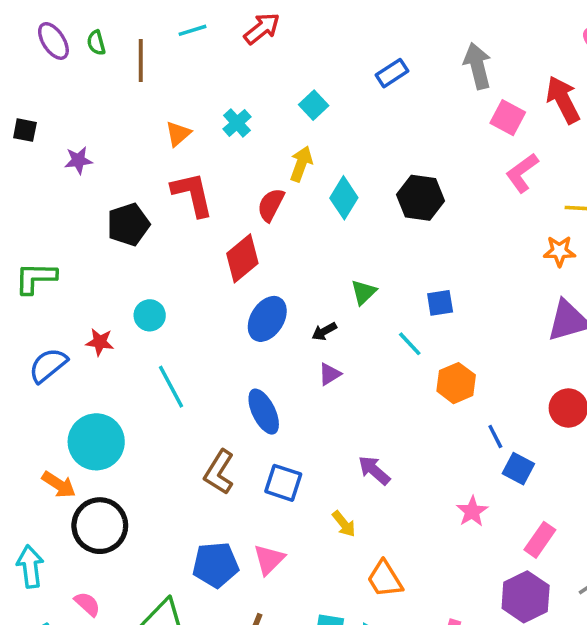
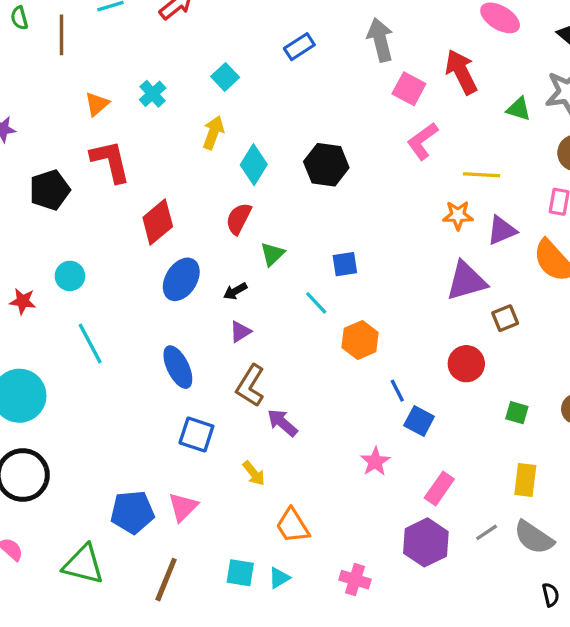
red semicircle: (271, 205) -> (239, 219), moved
brown L-shape: (219, 472) -> (250, 386), moved

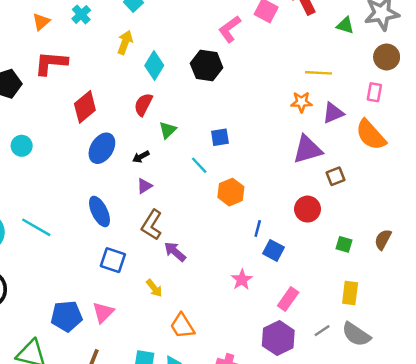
pink L-shape: (422, 141) -> (230, 29), moved
red L-shape: (110, 161) -> (51, 63), turned -72
cyan line: (90, 343) -> (36, 227), moved, turned -32
blue line: (397, 391) -> (258, 229), turned 42

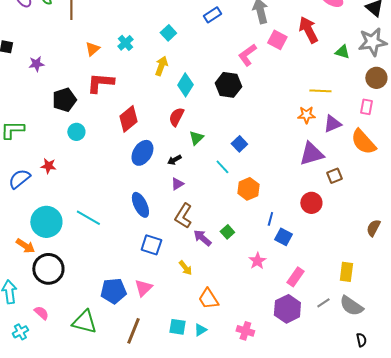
blue square: (220, 137) -> (239, 144), turned -35
cyan circle: (22, 146) -> (76, 132), moved
green square: (344, 244) -> (227, 232), moved, turned 32

